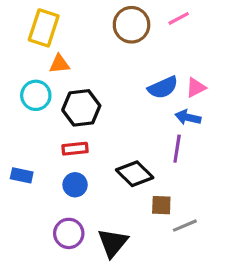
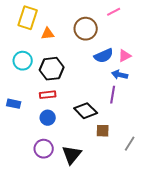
brown circle: (132, 25) -> (86, 29), moved
orange triangle: (59, 64) -> (48, 34), moved
blue rectangle: (22, 175) -> (14, 104), moved
gray line: (185, 226) -> (130, 144), moved, turned -35

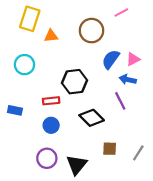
blue semicircle: (104, 56) -> (111, 59), turned 150
black hexagon: (52, 69) -> (74, 82), moved
purple line: (113, 95) -> (120, 101), turned -36
brown square: (103, 131) -> (110, 149), moved

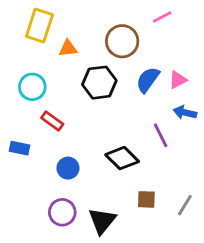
blue arrow: (128, 80) -> (185, 112), moved
black hexagon: (74, 82) -> (99, 83), moved
red rectangle: (51, 101) -> (52, 121), moved, turned 42

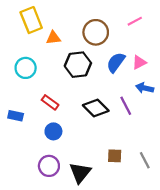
pink line: (162, 17) -> (135, 21), moved
yellow rectangle: (39, 26) -> (31, 20), turned -40
red rectangle: (52, 121) -> (50, 102), moved
black diamond: (122, 158) -> (96, 108), moved
gray line: (185, 205) -> (145, 160), turned -60

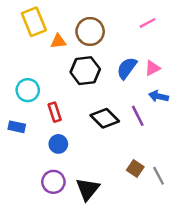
brown circle: (96, 32) -> (90, 31), moved
cyan circle: (26, 68) -> (28, 90), moved
red rectangle: (50, 102) -> (55, 112), turned 36
brown square: (115, 156) -> (135, 168), moved, turned 32

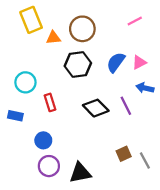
blue circle: (58, 144) -> (43, 140), moved
brown square: (135, 168) -> (124, 154), turned 32
black triangle: (88, 189) -> (80, 173), turned 40

